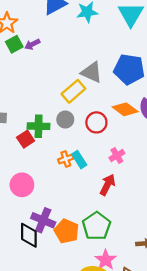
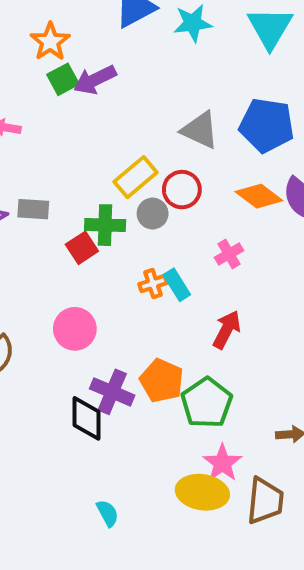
purple arrow: (32, 44) -> (95, 80), size x1.5
yellow rectangle: (73, 91) -> (136, 177), moved
red circle: (96, 122) -> (182, 190), moved
pink cross: (117, 156) -> (229, 254), moved
orange pentagon: (67, 231) -> (162, 381), moved

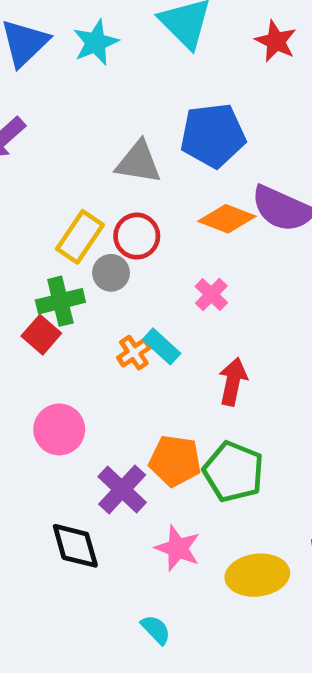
purple cross: (112, 392) -> (122, 490), turned 36
black diamond: (87, 418) -> (75, 546), moved
pink star: (222, 463) -> (178, 548), moved

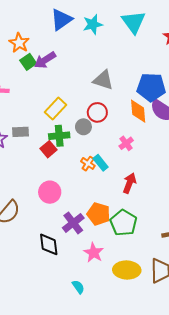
blue pentagon: (213, 135) -> (151, 87), moved
orange diamond: (227, 219) -> (138, 111), turned 55
yellow rectangle: (80, 237) -> (56, 108), moved
orange cross: (134, 353) -> (88, 164), turned -32

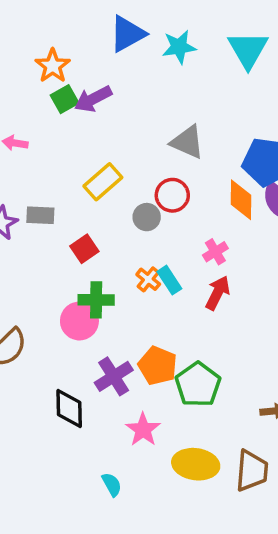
green cross: (59, 136) -> (96, 300), moved
red arrow: (129, 183) -> (218, 293), moved

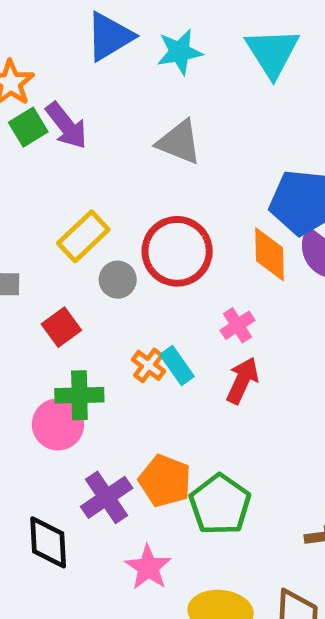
purple arrow: (93, 99) -> (66, 126), turned -99
gray triangle: (187, 142) -> (179, 142), moved
red circle: (172, 195) -> (177, 251), size x1.5
gray circle: (147, 217) -> (118, 280), moved

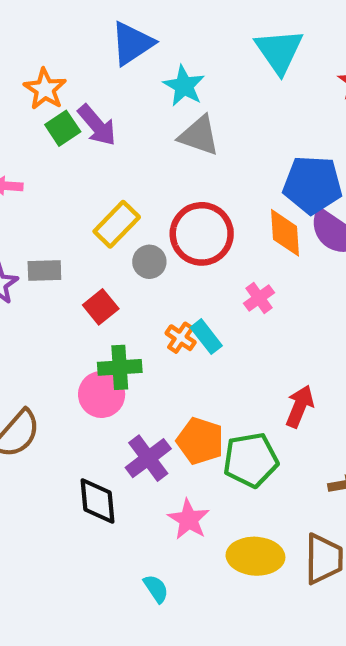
cyan star: (180, 52) -> (184, 86), moved, turned -30
red arrow: (242, 380) -> (300, 406), moved
green pentagon: (220, 505) -> (251, 460), turned 30

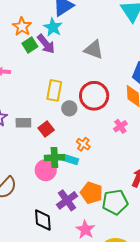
cyan star: (184, 86) -> (53, 27), moved
yellow rectangle: (117, 224) -> (54, 90), turned -35
gray rectangle: (44, 271) -> (23, 123), moved
cyan rectangle: (206, 337) -> (70, 159), moved, turned -35

